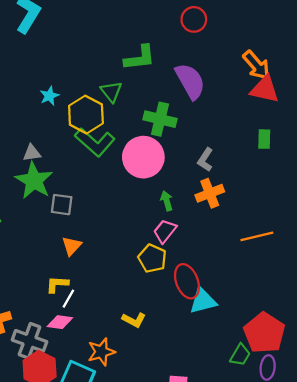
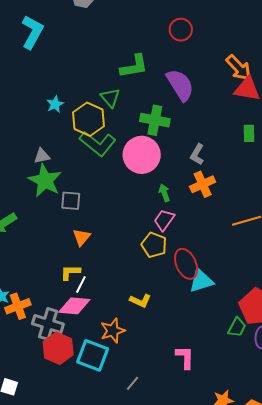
pink diamond: (60, 322) -> (74, 306), size x1.4

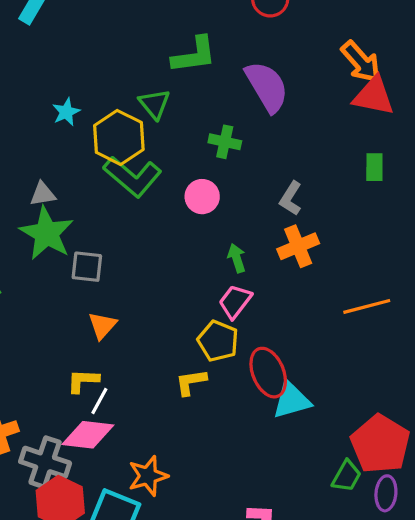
green cross: (155, 120) -> (225, 142), size x0.7
pink circle: (142, 155) -> (202, 197), size x0.6
yellow L-shape: (140, 301) -> (191, 382), moved, turned 145

